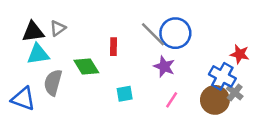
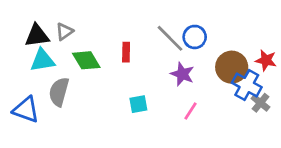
blue circle: (175, 33) -> (195, 37), size x0.7
green diamond: (86, 66) -> (86, 60), moved
brown circle: (215, 100) -> (232, 67), moved

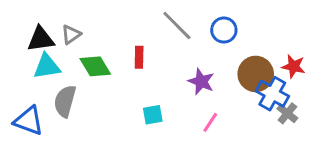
blue circle: (195, 37) -> (224, 30), moved
gray line: (170, 38) -> (177, 25), moved

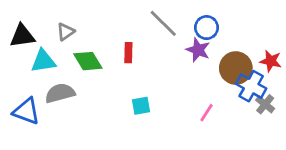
black triangle: (41, 39) -> (22, 36), moved
purple star: (201, 82) -> (198, 50), moved
gray semicircle: (65, 101) -> (60, 93), turned 60
pink line: (210, 122) -> (207, 113), moved

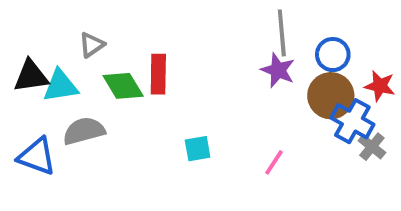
gray line: (163, 23) -> (282, 33), moved, turned 40
blue circle: (207, 28) -> (333, 55), moved
black triangle: (22, 36) -> (31, 76), moved
red rectangle: (128, 53) -> (158, 74), moved, size x1.4
pink line: (207, 113) -> (274, 162), moved

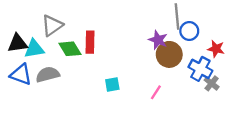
gray line: (282, 33) -> (177, 17), moved
gray triangle: (92, 45) -> (52, 25), size x1.5
brown circle: (331, 96) -> (169, 54), moved
blue triangle: (37, 156) -> (21, 74), moved

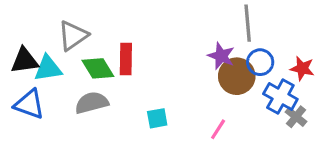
blue circle: (189, 31) -> (260, 62), moved
gray semicircle: (48, 74) -> (92, 103), moved

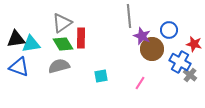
gray line: (248, 23) -> (129, 16), moved
gray triangle: (73, 36) -> (62, 23), moved
blue circle: (260, 62) -> (169, 30), moved

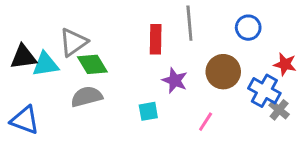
gray triangle: (62, 23) -> (73, 42), moved
blue circle: (169, 30) -> (248, 28), moved
purple star: (142, 36) -> (175, 80), moved
red rectangle: (81, 38) -> (156, 39), moved
blue triangle: (19, 67) -> (25, 120), moved

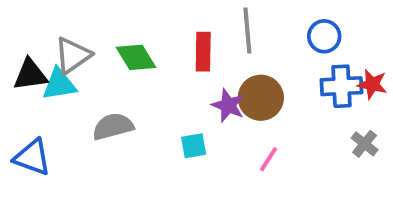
gray triangle: (73, 42) -> (73, 55), moved
green diamond: (92, 64) -> (136, 57), moved
brown circle: (223, 72) -> (261, 98), moved
blue cross: (264, 91) -> (341, 86), moved, turned -32

